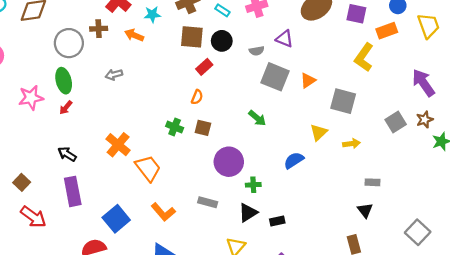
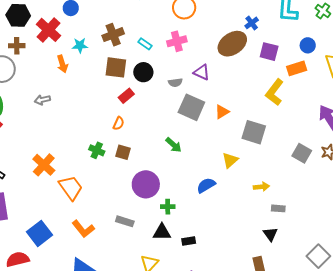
brown cross: (99, 29) -> (17, 46), moved
orange arrow: (134, 35) -> (62, 64), turned -132
gray square: (396, 122) -> (302, 153), turned -30
yellow arrow: (351, 144) -> (261, 187), moved
black triangle: (248, 213) -> (162, 232), turned 30

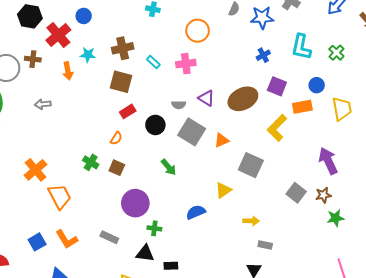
brown ellipse: (232, 44) -> (243, 99), moved
brown cross: (17, 46) -> (33, 59), moved
black circle: (143, 72) -> (155, 125), moved
blue square: (40, 233) -> (37, 242), moved, size x0.7

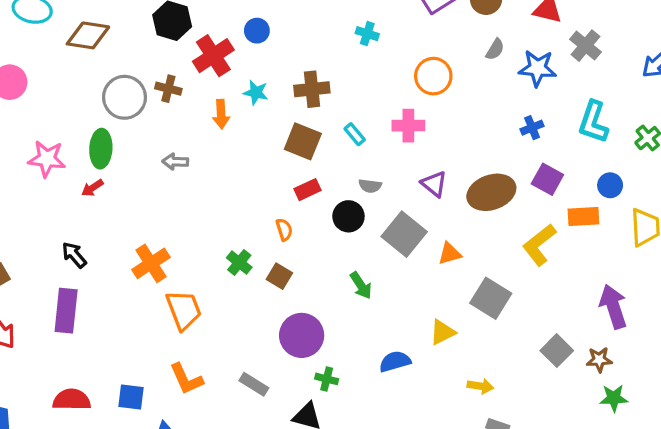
cyan rectangle: (153, 62) -> (355, 134), moved
gray semicircle: (179, 105) -> (370, 186), moved
orange semicircle: (116, 138) -> (284, 230), turned -56
blue square: (37, 242) -> (131, 397), moved, turned 30

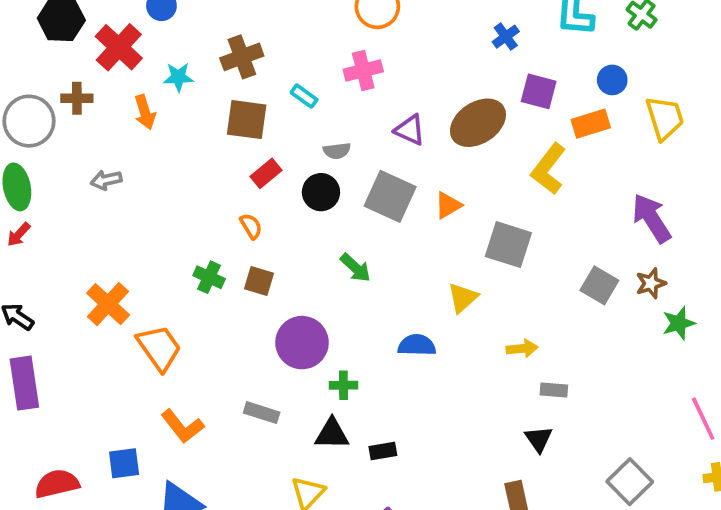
blue semicircle: (395, 361) -> (417, 345), turned 32

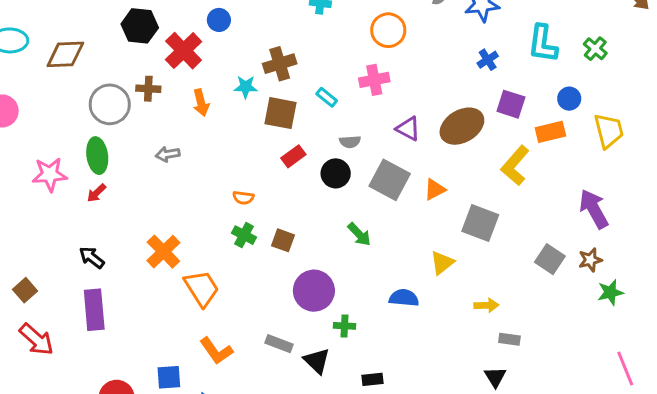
cyan star: (178, 77) -> (246, 87), moved
orange semicircle: (251, 226) -> (243, 198), moved, turned 126
black triangle: (332, 434) -> (317, 361), moved, turned 40

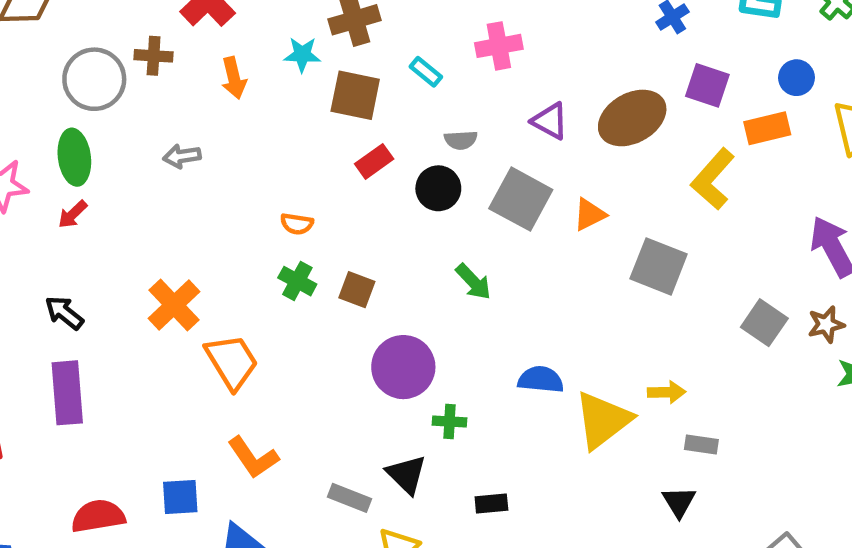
yellow triangle: (442, 263) -> (603, 420), moved, size x1.6
gray rectangle: (279, 344) -> (350, 498), moved

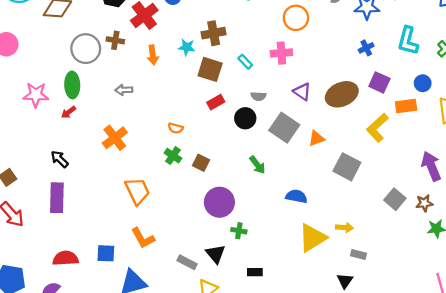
orange cross: (174, 305) -> (115, 138), moved
blue semicircle: (541, 380) -> (296, 196), moved

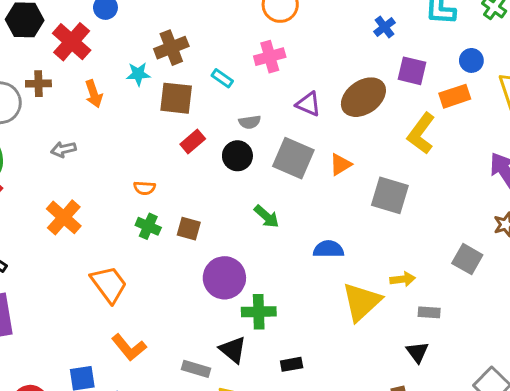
gray square: (395, 199) -> (467, 259), moved
green cross: (239, 231) -> (259, 312), size x1.5

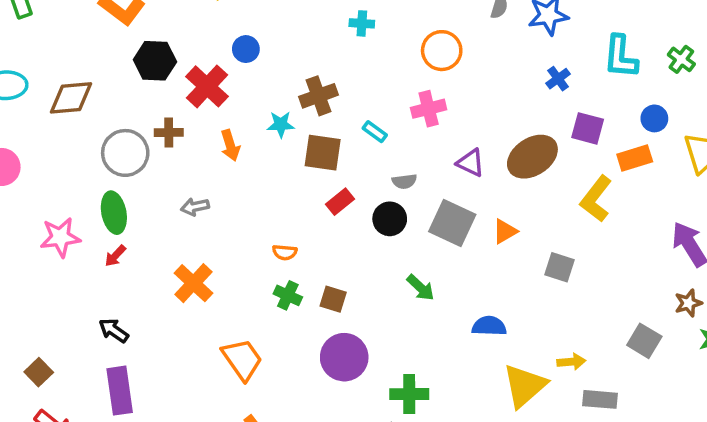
gray square: (390, 195) -> (559, 267), size x0.7
purple circle: (224, 278) -> (344, 357), moved
gray rectangle: (429, 312) -> (600, 399), size x1.4

